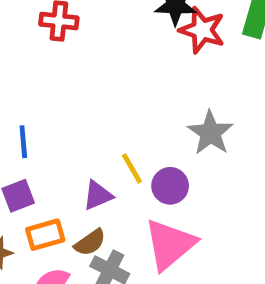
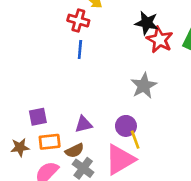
gray star: (210, 133) -> (144, 86), moved
blue line: (23, 142) -> (80, 50), moved
yellow line: (132, 168) -> (135, 140), moved

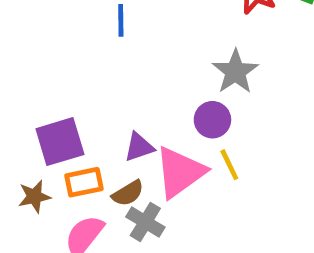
purple square: (38, 117) -> (60, 142), size x1.5
purple circle: (126, 126) -> (212, 120), moved
pink triangle: (120, 160) -> (180, 172), moved

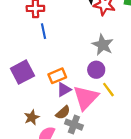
purple square: (60, 142) -> (22, 72), moved
orange rectangle: (84, 182) -> (57, 76), moved
brown star: (34, 197) -> (32, 117), moved

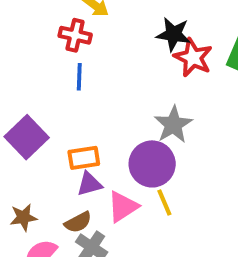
purple circle: (96, 70) -> (152, 164), size x1.5
purple square: (22, 72) -> (27, 137), turned -30
pink triangle: (86, 98) -> (123, 207), size x0.7

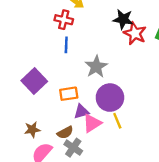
gray star: (173, 125) -> (96, 67), moved
purple triangle: (89, 184) -> (81, 112), moved

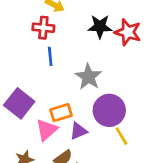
black star: (123, 19) -> (100, 27), moved
pink triangle: (92, 123) -> (47, 130), moved

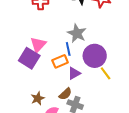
blue line: (50, 56) -> (68, 49), moved
pink triangle: (47, 130) -> (38, 45), moved

